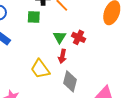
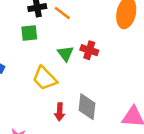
red arrow: (62, 56) -> (60, 112), moved
yellow trapezoid: (40, 69) -> (45, 78), moved

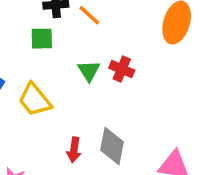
yellow trapezoid: (45, 78) -> (35, 100), moved

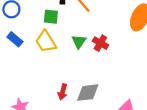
yellow trapezoid: (35, 100) -> (46, 41), moved
gray diamond: (112, 146) -> (88, 93), turned 65

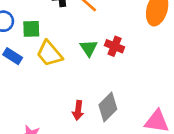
green square: (51, 17) -> (31, 29), moved
gray diamond: (88, 93) -> (108, 107), turned -30

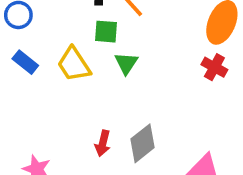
green square: (31, 29) -> (106, 32), moved
red cross: (115, 46) -> (214, 67), moved

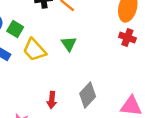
green square: (106, 32) -> (15, 29), moved, turned 35
red arrow: (103, 143) -> (52, 100), moved

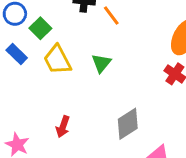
gray diamond: (88, 95) -> (128, 124), moved

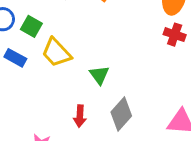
green triangle: (101, 63) -> (99, 75), moved
gray diamond: (128, 124) -> (121, 114), moved

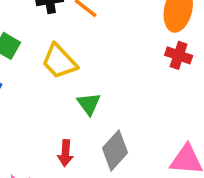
yellow trapezoid: (56, 53) -> (59, 61), moved

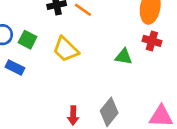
green triangle: (89, 104) -> (124, 57), moved, turned -42

